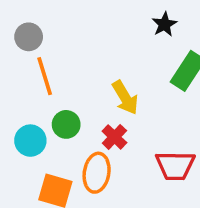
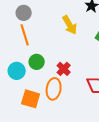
gray circle: (29, 37) -> (24, 13), moved
yellow arrow: (125, 98) -> (70, 25), moved

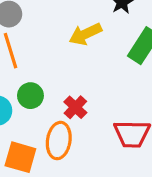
yellow arrow: (70, 25) -> (85, 34), turned 96

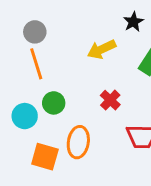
red cross: (75, 107) -> (110, 100), moved

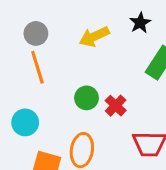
yellow arrow: (102, 49) -> (94, 37), moved
green circle: (54, 103) -> (86, 98), moved

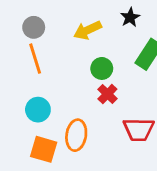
green circle: (86, 98) -> (102, 68), moved
cyan circle: (25, 122) -> (38, 110), moved

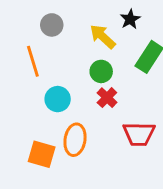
gray circle: (34, 27) -> (52, 25), moved
yellow arrow: (88, 30) -> (103, 37), moved, turned 68
cyan circle: (38, 110) -> (58, 99), moved

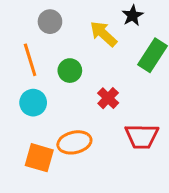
green circle: (101, 71) -> (70, 71), moved
cyan circle: (58, 99) -> (33, 103), moved
orange ellipse: (75, 140) -> (74, 142), turned 68

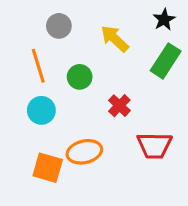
black star: (133, 15) -> (164, 20), moved

